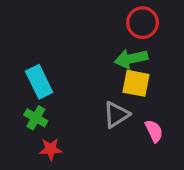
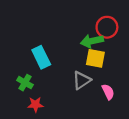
red circle: (143, 23) -> (107, 27), moved
cyan rectangle: (39, 82) -> (41, 57), moved

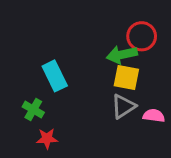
gray triangle: (82, 80) -> (123, 106), moved
pink semicircle: (108, 92) -> (154, 116), moved, turned -56

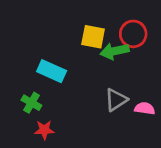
cyan rectangle: (55, 76) -> (52, 71), turned -40
yellow square: (126, 77) -> (93, 37), moved

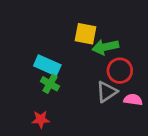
red circle: (133, 34) -> (120, 71), moved
green cross: (31, 103) -> (50, 84), moved

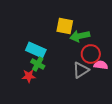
pink semicircle: (133, 100) -> (101, 65), moved
red star: (41, 119) -> (29, 76), moved

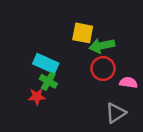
red circle: (91, 54) -> (103, 69), moved
gray triangle: (81, 70) -> (116, 113), moved

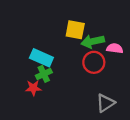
green cross: (48, 81) -> (44, 74), turned 35
pink semicircle: (128, 83) -> (115, 48), moved

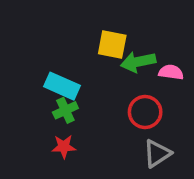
red circle: (94, 62) -> (145, 112), moved
red star: (33, 88) -> (64, 147), moved

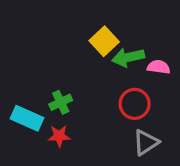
yellow square: (112, 45) -> (104, 41), turned 36
cyan rectangle: (62, 86) -> (27, 118), moved

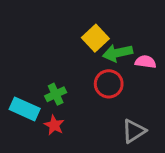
red circle: (135, 104) -> (109, 84), moved
red star: (59, 136) -> (54, 125), turned 30

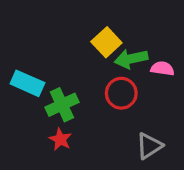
green cross: (56, 94) -> (62, 105), size x1.4
cyan rectangle: (25, 109) -> (27, 83), moved

